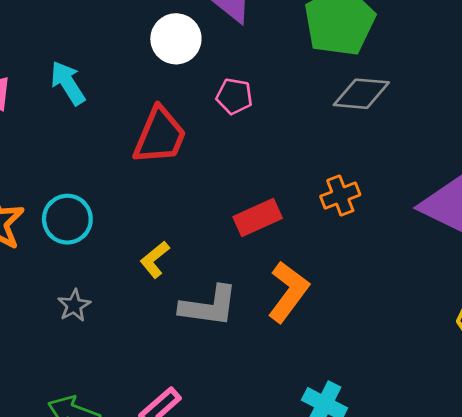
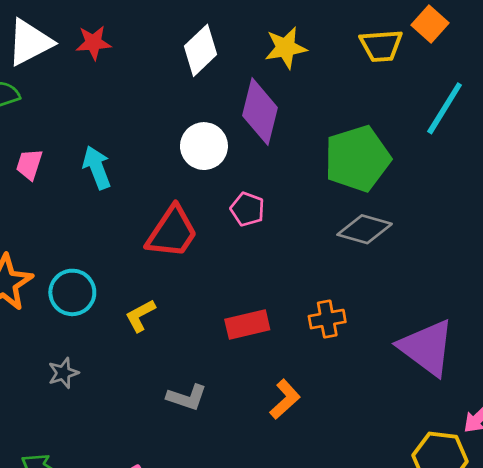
yellow L-shape: (155, 259) -> (140, 316), moved
orange L-shape: (288, 292) -> (285, 399), moved, size x0.7
gray L-shape: (209, 306) -> (187, 397), size x0.7

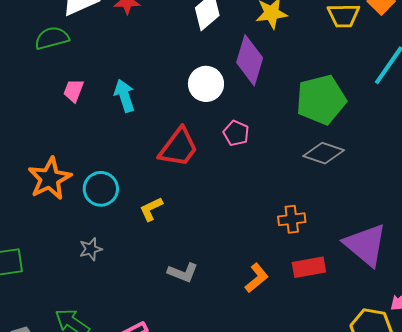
red rectangle: (247, 325) -> (309, 267), moved

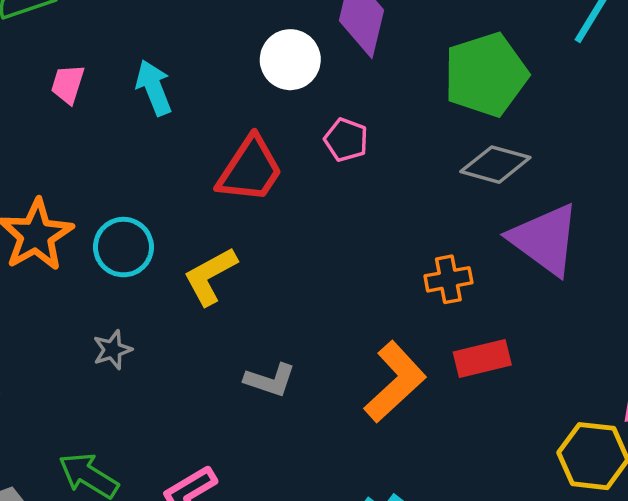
yellow L-shape: (151, 209) -> (210, 276), size x1.4
purple triangle: (366, 245) -> (545, 239), moved
orange L-shape: (257, 278) -> (395, 382), size x1.6

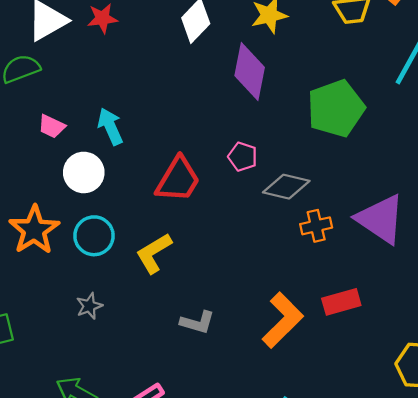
white circle: (290, 60) -> (84, 172), moved
pink trapezoid: (68, 84) -> (52, 126), turned -80
gray diamond: (495, 165) -> (286, 187), moved
orange cross: (448, 279) -> (316, 226), moved

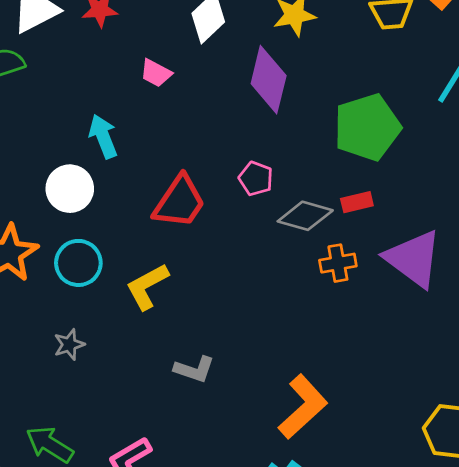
pink trapezoid: (52, 126) -> (156, 73), moved
red rectangle: (341, 302) -> (357, 202), moved, size x0.7
orange L-shape: (283, 320) -> (303, 407), moved

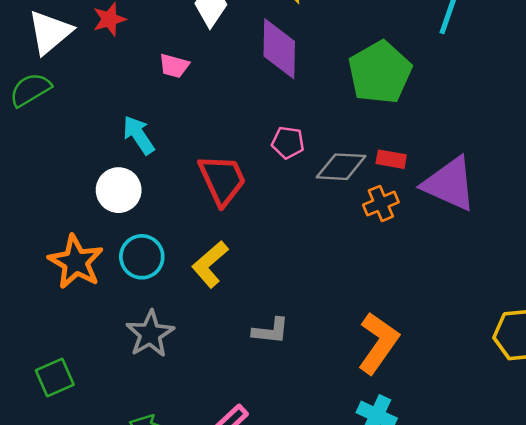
red trapezoid: (179, 202) -> (222, 180), turned -46
red rectangle: (357, 202) -> (391, 159), moved, turned 36
gray star: (69, 345) -> (150, 334), size x1.6

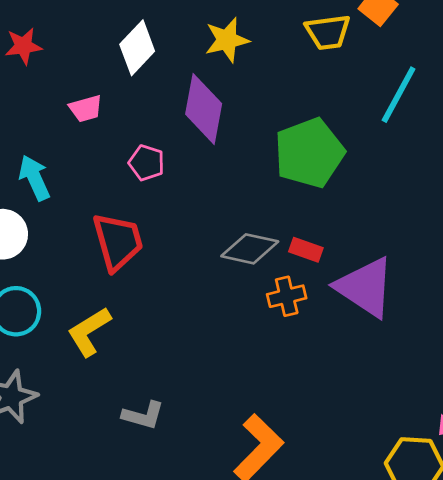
pink trapezoid: (174, 66) -> (86, 109), turned -40
pink pentagon: (288, 143) -> (147, 163), moved

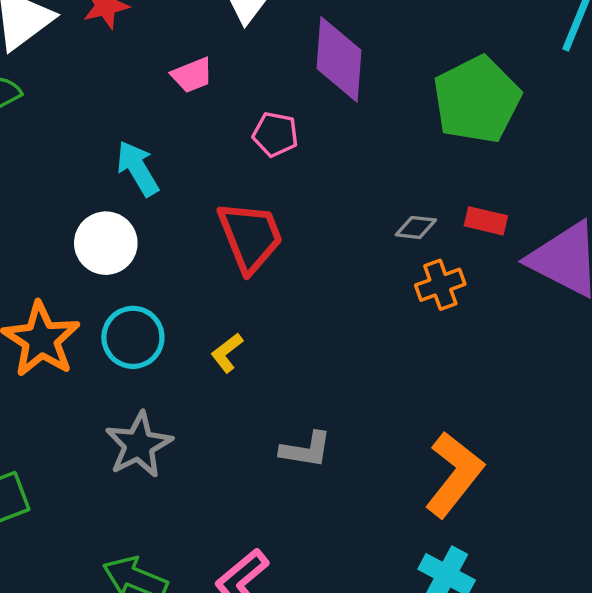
gray diamond: (250, 249) -> (416, 227), size x0.6
orange cross: (287, 296) -> (440, 285), moved
yellow L-shape: (89, 332) -> (227, 353), size x0.6

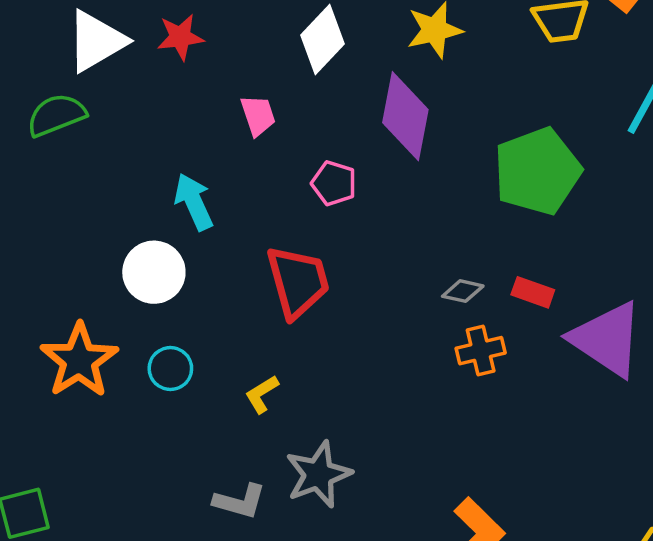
pink trapezoid: (192, 75) -> (258, 115), turned -93
cyan circle: (133, 337) -> (170, 369), size x0.7
gray star: (139, 445) -> (318, 474), moved
gray L-shape: (306, 450) -> (240, 501), moved

